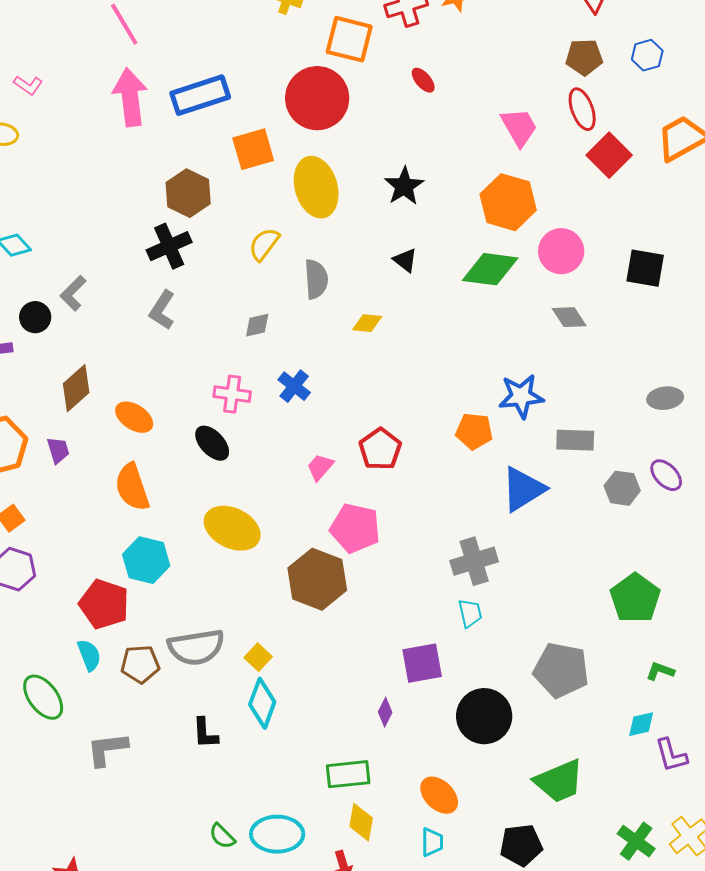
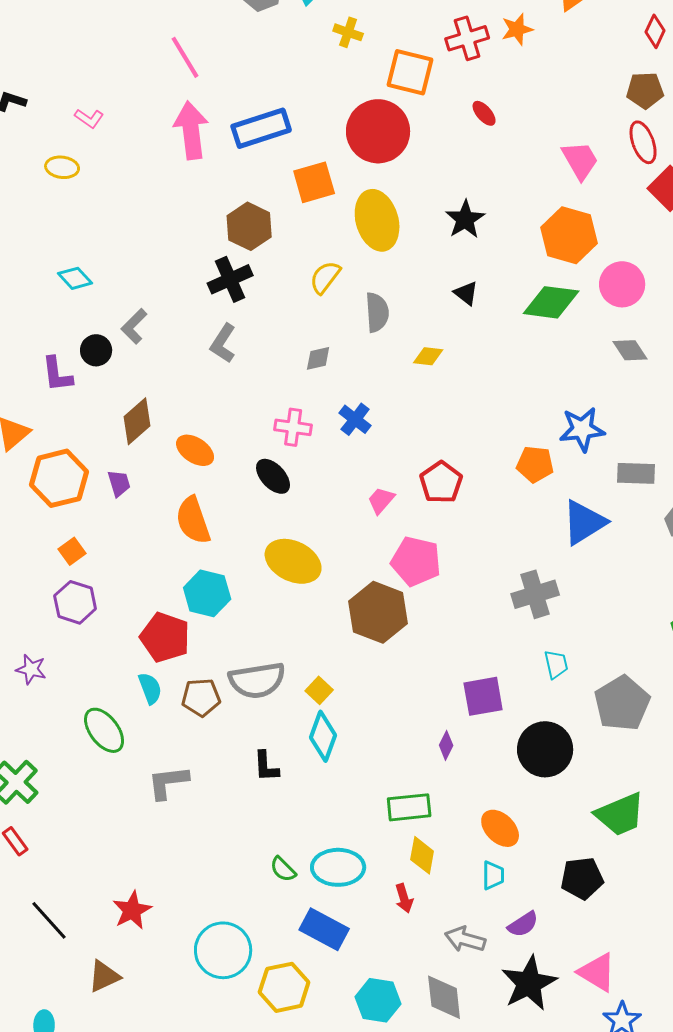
cyan trapezoid: (470, 613) -> (556, 664), moved
gray pentagon: (561, 670) -> (622, 703), turned 30

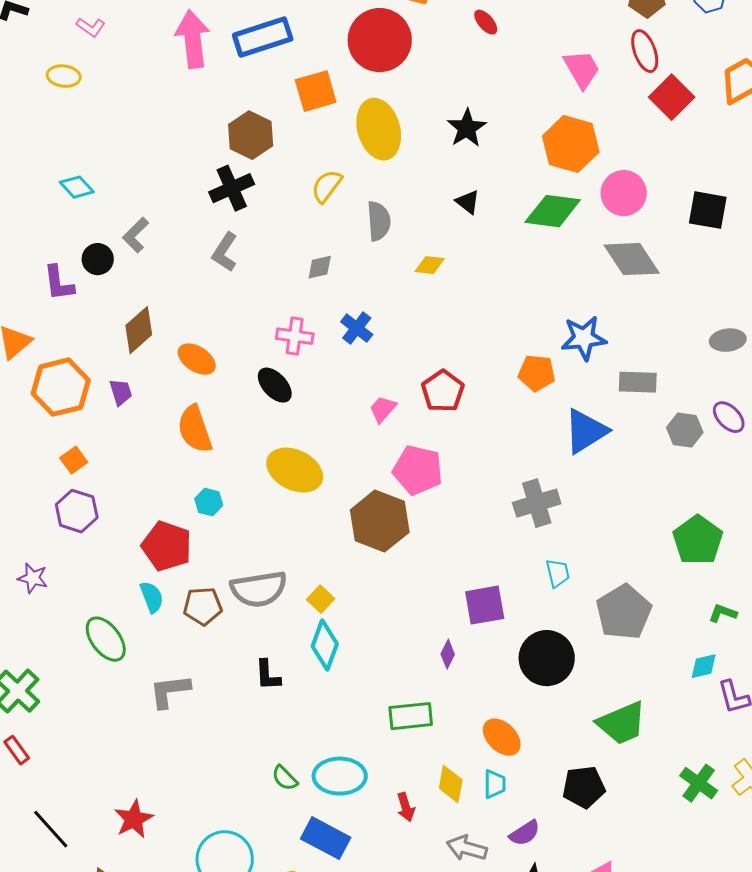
gray diamond: (630, 350) -> (632, 259), size x1.6
cyan hexagon: (207, 593) -> (209, 502), size x0.6
yellow diamond: (422, 855) -> (451, 784), moved

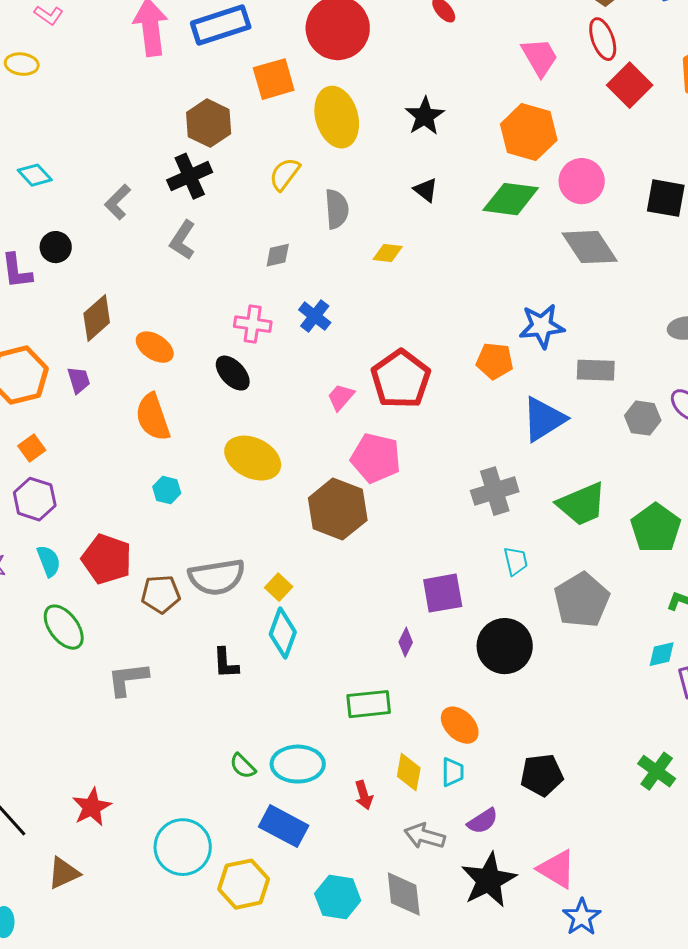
gray L-shape: (136, 235) -> (118, 202), moved
red pentagon: (443, 391) -> (401, 379), size x1.4
red pentagon: (167, 546) -> (107, 559), moved
cyan semicircle: (152, 597) -> (49, 561), moved
green trapezoid: (622, 723) -> (582, 504), moved

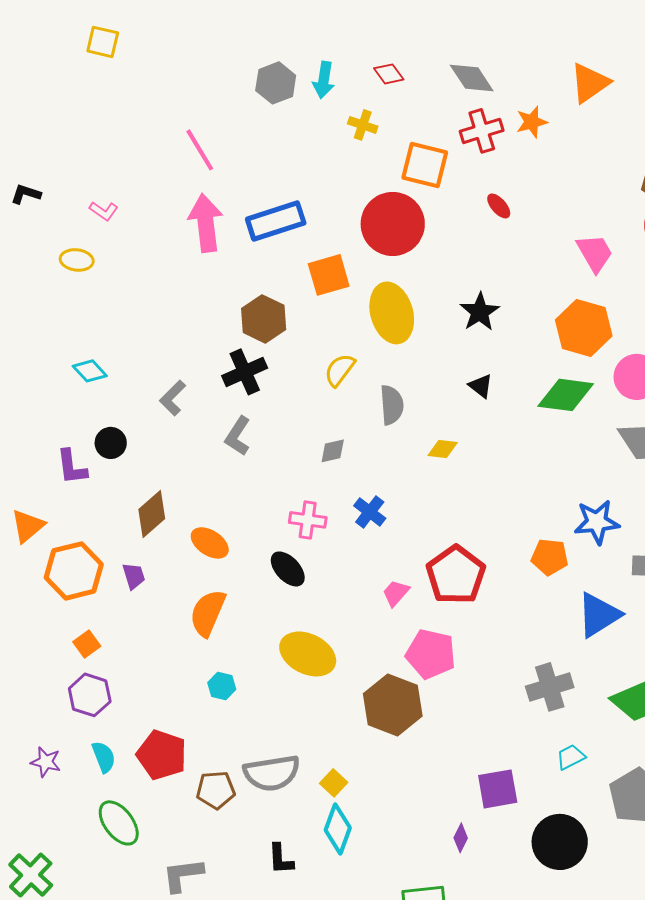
orange semicircle: (153, 417) -> (208, 613), turned 42
cyan trapezoid: (516, 561) -> (571, 757), turned -104

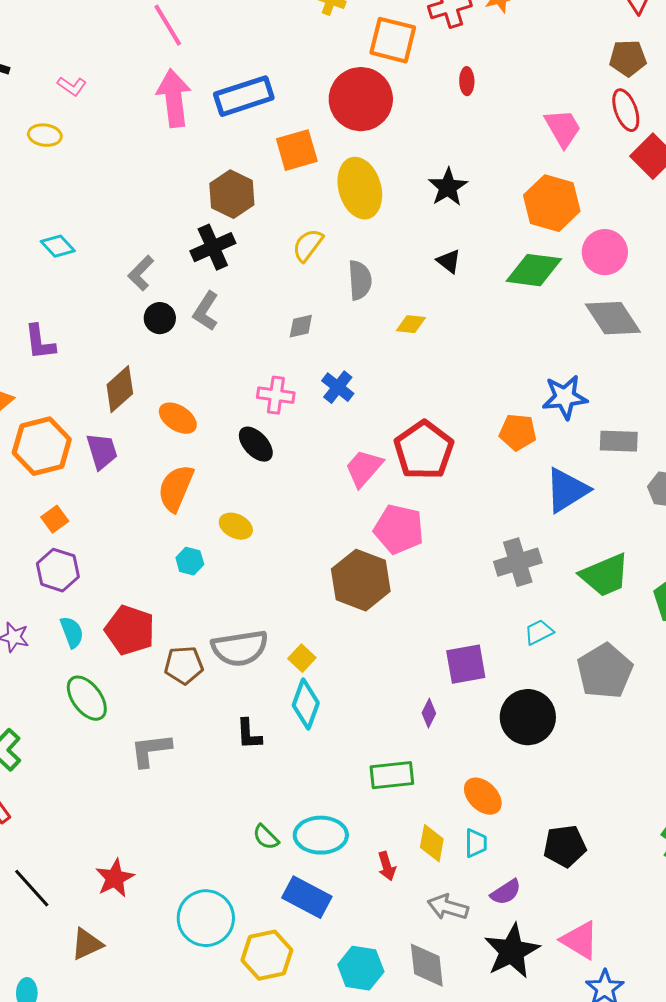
red ellipse: (499, 206) -> (467, 81), turned 40
black circle: (111, 443) -> (160, 318), moved
purple trapezoid: (134, 576) -> (102, 451), size x1.4
pink trapezoid: (396, 593) -> (364, 468), size x1.4
yellow ellipse: (308, 654) -> (236, 526), moved, size x0.6

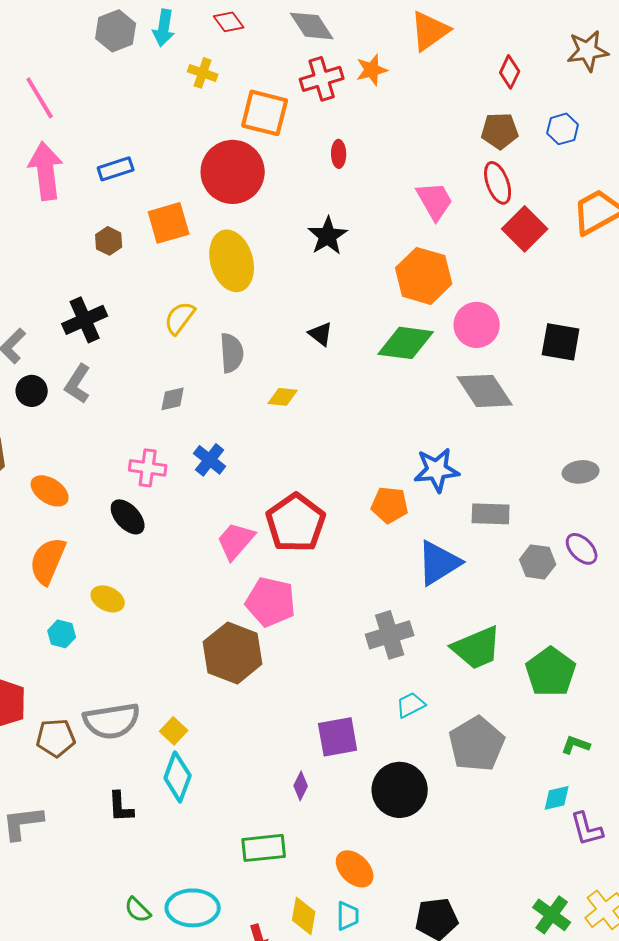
blue rectangle: (244, 96) -> (116, 169), size x0.6
black star: (448, 187) -> (328, 236), moved
brown hexagon: (232, 194) -> (109, 241), moved, size x0.6

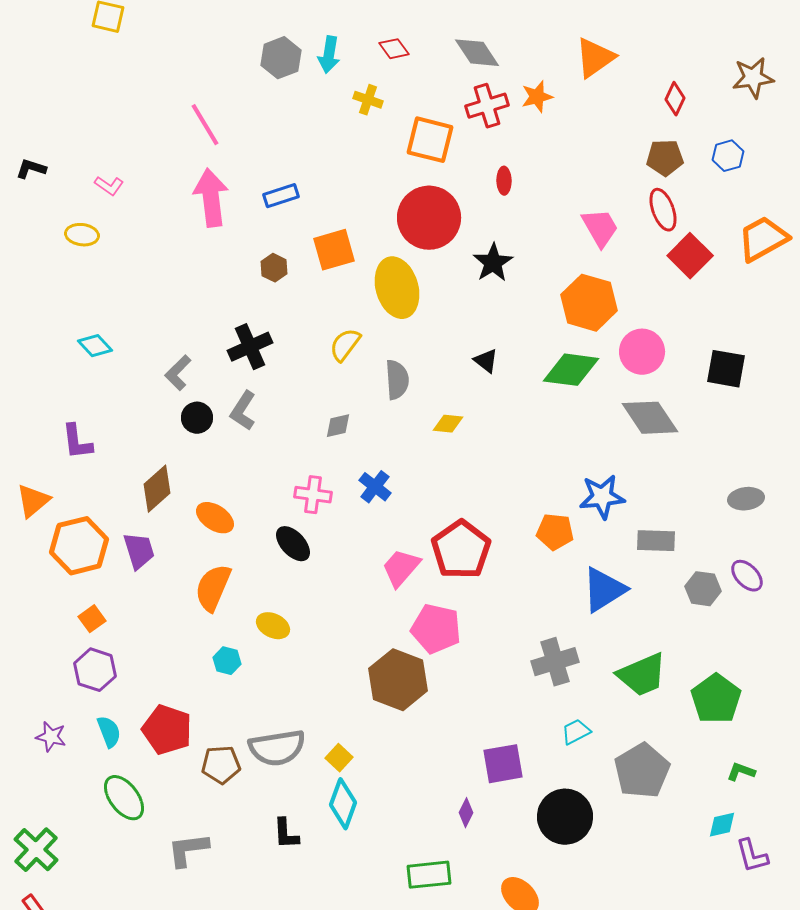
red circle: (233, 172) -> (429, 218), moved

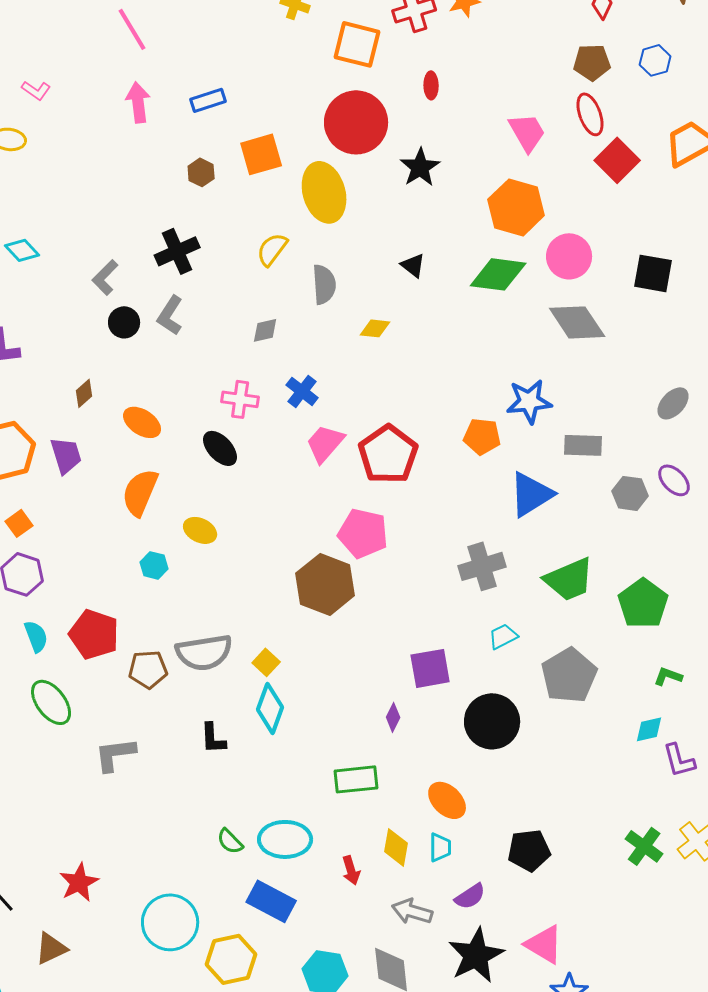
pink arrow: (211, 198) -> (138, 102), size x0.7
brown diamond: (157, 489) -> (84, 393), size x0.6
gray ellipse: (746, 499) -> (673, 403), turned -40
pink trapezoid: (401, 568) -> (325, 443), moved

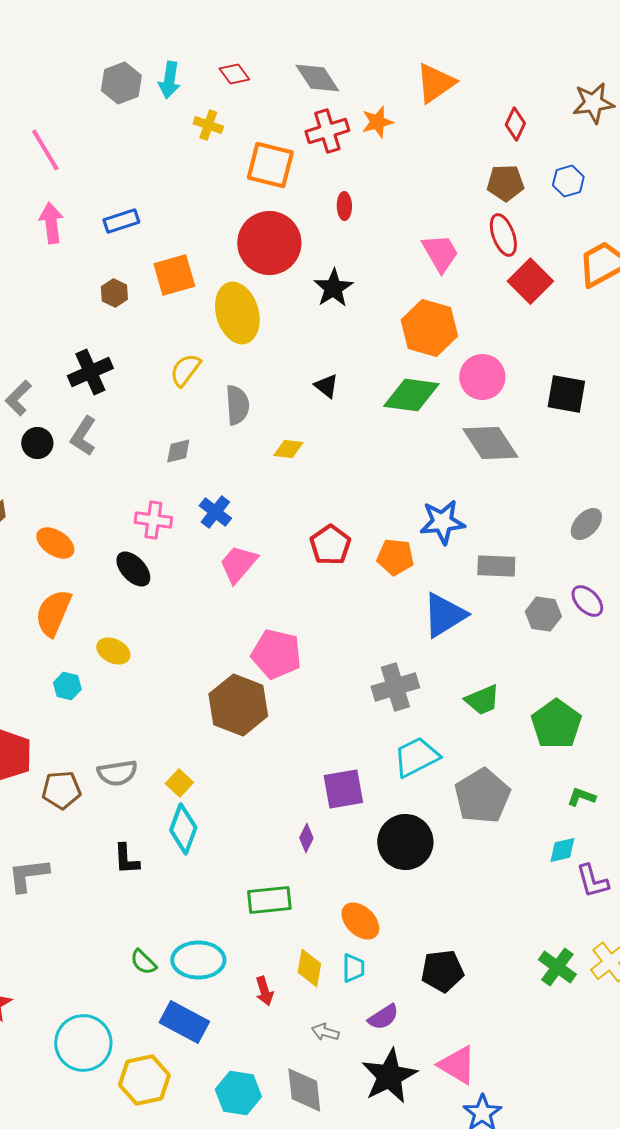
red pentagon: (388, 454) -> (330, 545), moved, size x0.7
green trapezoid: (569, 579) -> (482, 700), size x0.7
cyan trapezoid: (503, 636) -> (416, 757), size x1.6
gray semicircle: (204, 652) -> (117, 773), size x0.7
gray arrow: (412, 911) -> (325, 1032), size x0.7

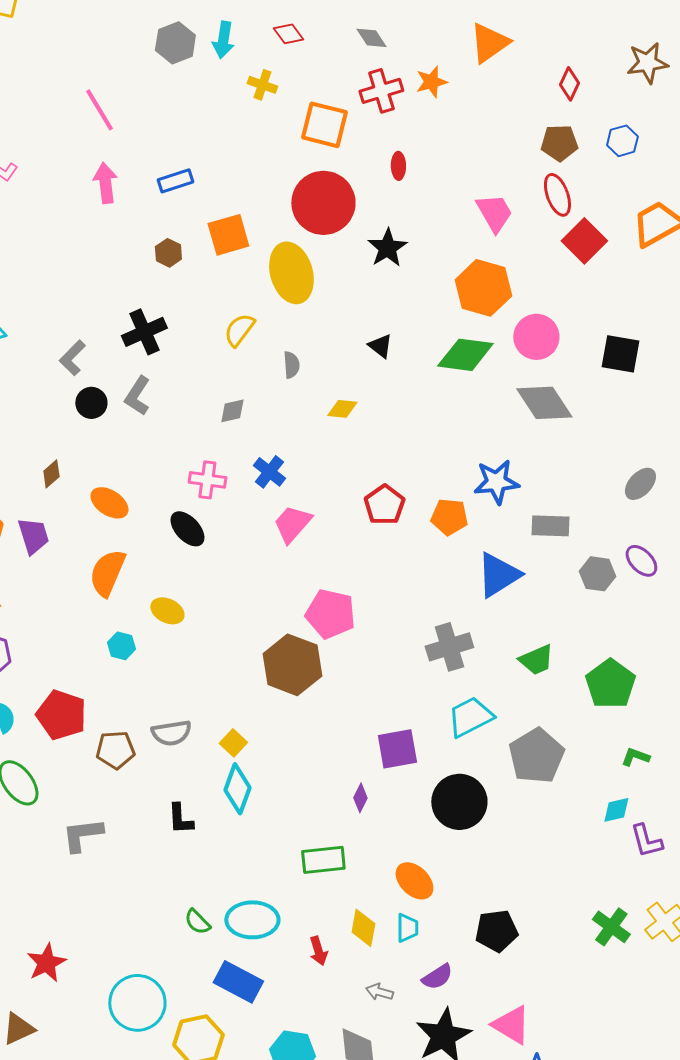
gray diamond: (317, 78) -> (371, 38), size x0.7
gray semicircle: (237, 405) -> (291, 365), size x0.7

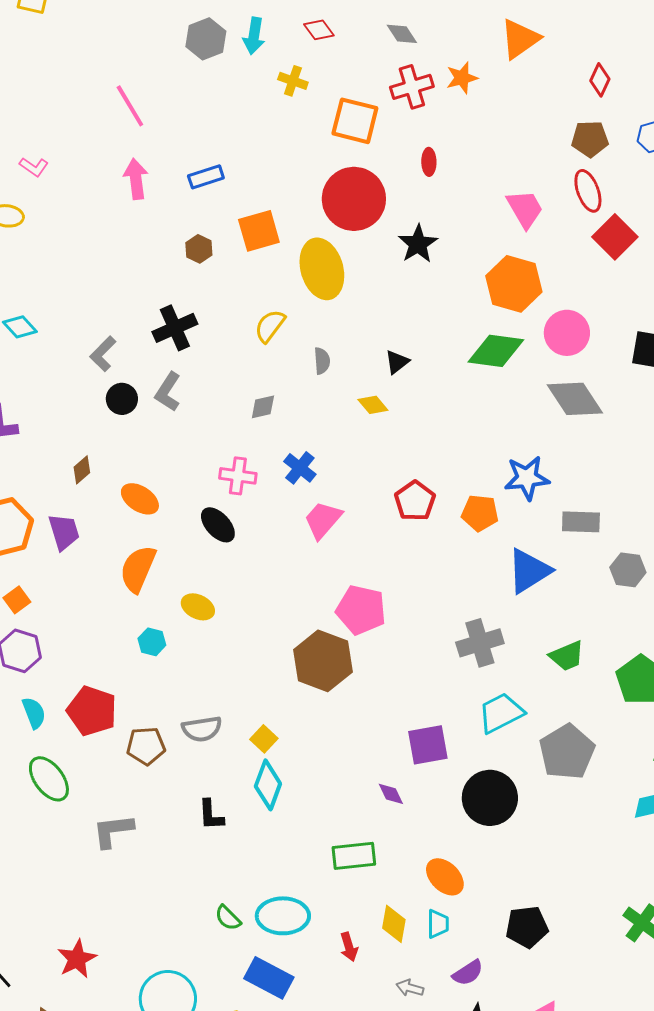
black triangle: (380, 346) -> (397, 362), moved, turned 44
yellow diamond: (342, 409) -> (373, 405), turned 44
purple diamond: (360, 798) -> (391, 794), turned -52

